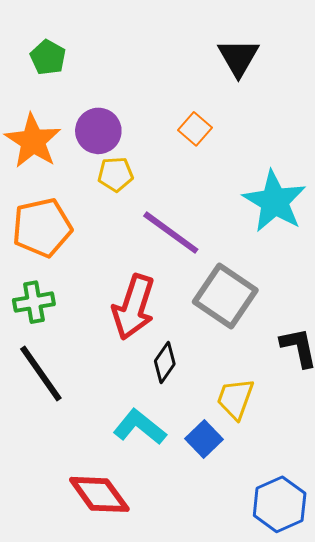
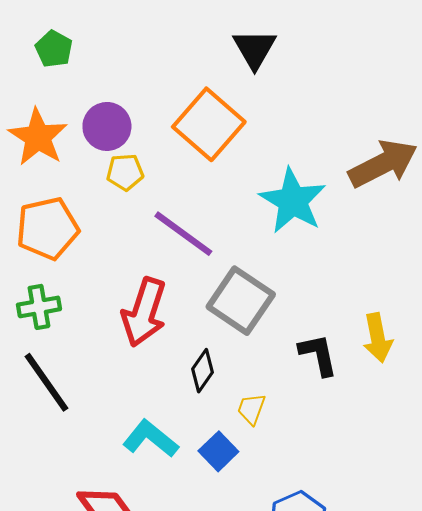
orange square: (195, 129) -> (209, 124), size x2.0
black diamond: (165, 362) -> (202, 371), moved
yellow trapezoid: (235, 399) -> (251, 409), size x0.7

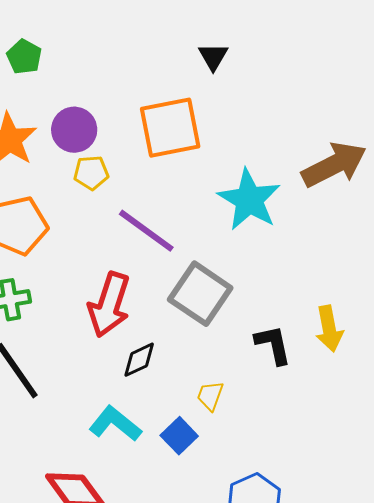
black triangle: (255, 49) -> (213, 57), size x0.7
orange square: (209, 124) -> (170, 128), turned 38
black diamond: (202, 371) -> (139, 360), moved, turned 30

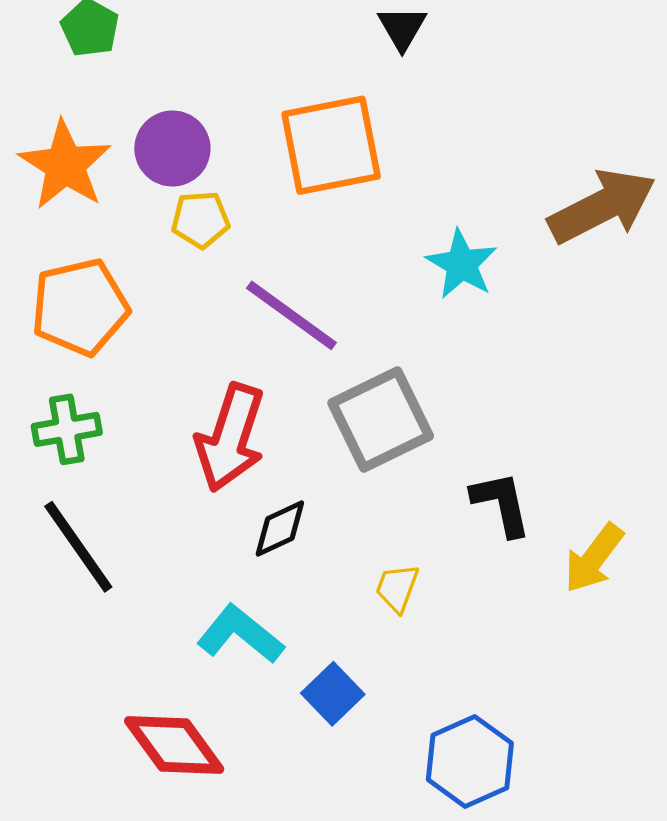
cyan star: (249, 200) -> (462, 264), size x0.7
gray square: (200, 294) -> (381, 419), turned 30
yellow arrow: (329, 329) -> (594, 558), moved, turned 48
blue square: (179, 436) -> (333, 694), moved

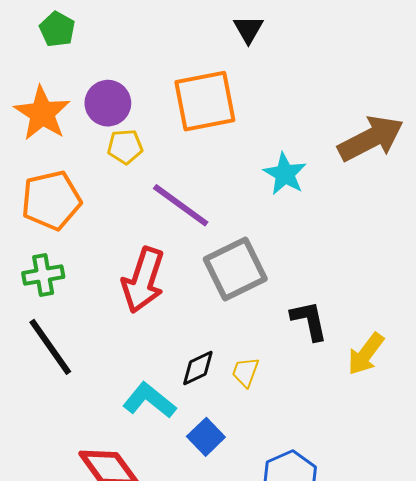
black diamond: (280, 529) -> (198, 368), moved

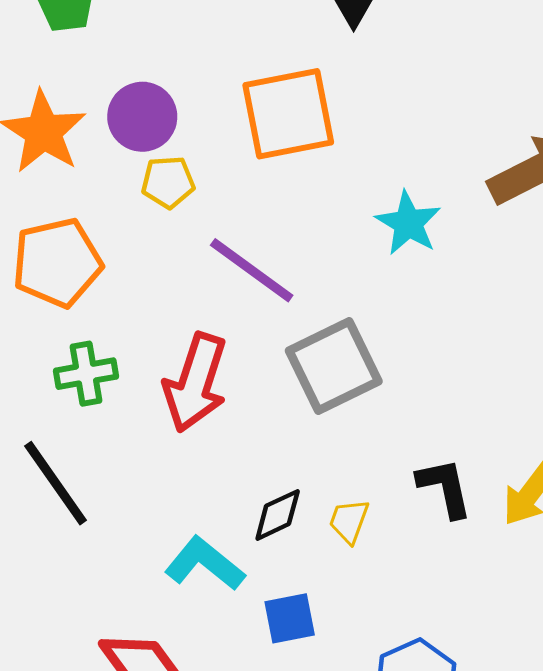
green cross: (43, 275) -> (86, 374), moved
black L-shape: (309, 321) -> (445, 488), moved
blue square: (206, 437) -> (290, 618), turned 33

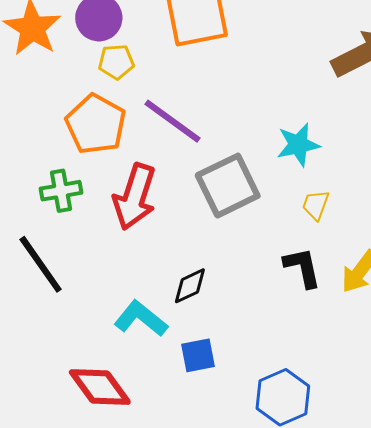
cyan star: (408, 223) -> (298, 145), moved, turned 30
orange pentagon: (57, 263) -> (96, 124), moved, turned -30
yellow trapezoid: (349, 521) -> (316, 205), moved

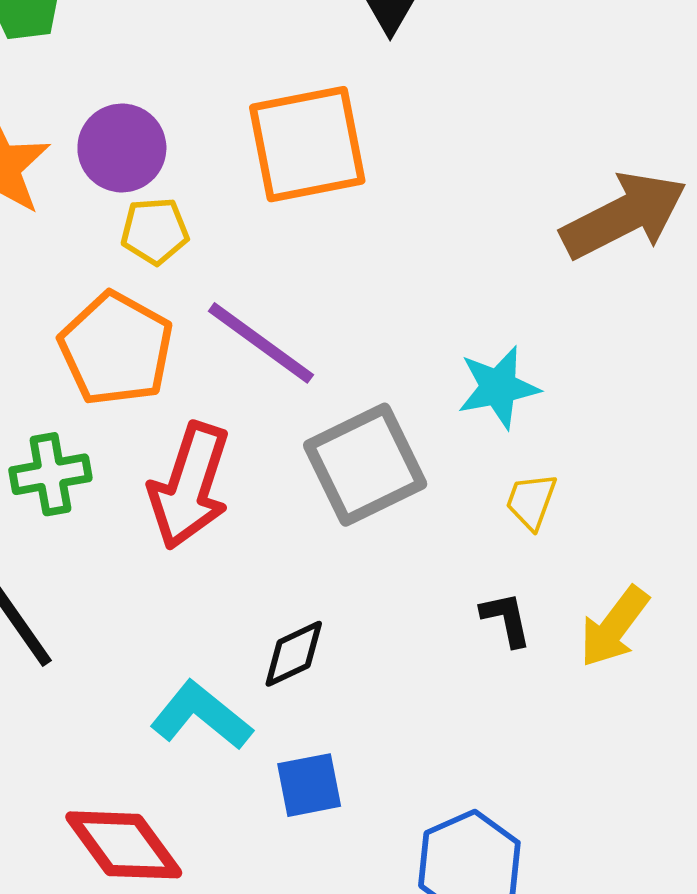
black L-shape: (302, 267) -> (506, 619), size x0.7

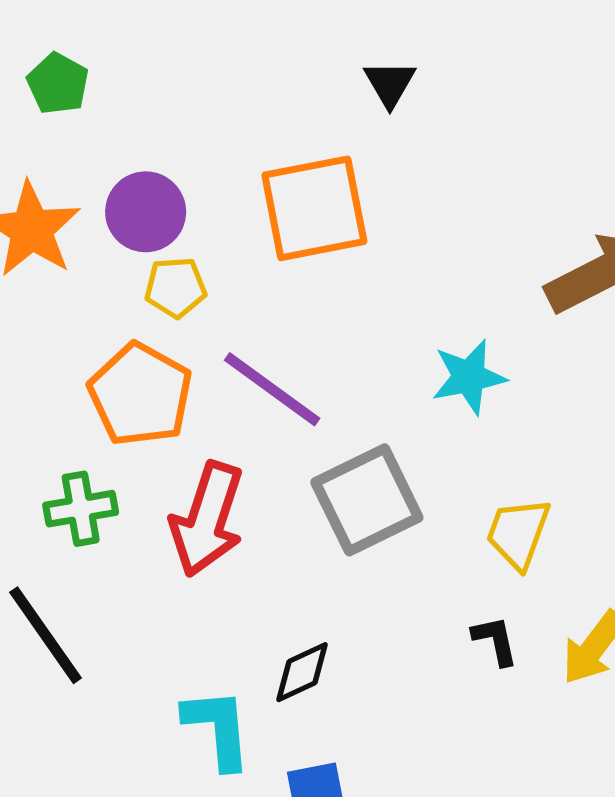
cyan star: (498, 387) -> (469, 377), moved
yellow trapezoid: (531, 501) -> (518, 533), size x1.4
cyan L-shape: (201, 716) -> (218, 728), turned 46

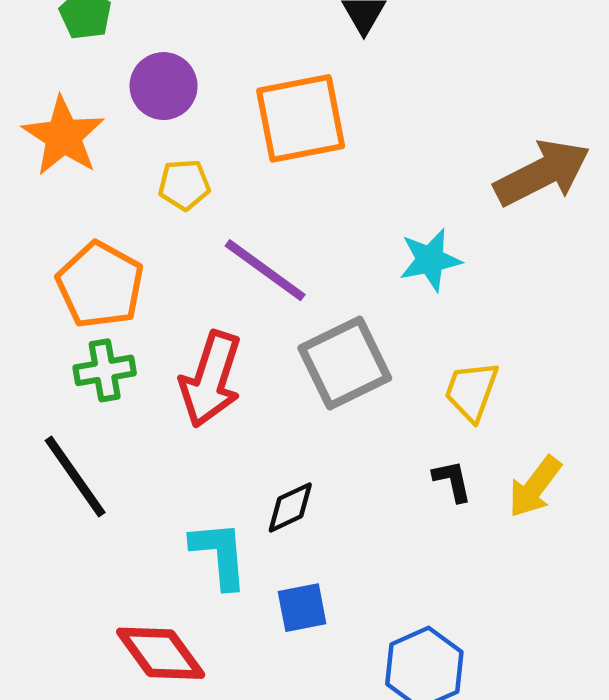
purple circle: (146, 212) -> (164, 86), moved
orange pentagon: (140, 395) -> (100, 285), moved

